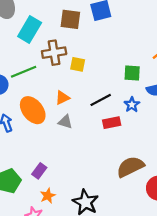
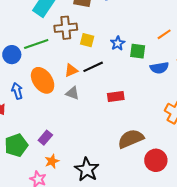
black line: (101, 100) -> (93, 67), moved
blue star: (132, 105) -> (118, 43), moved

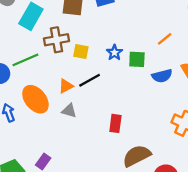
red rectangle: (116, 96) -> (115, 123), moved, turned -70

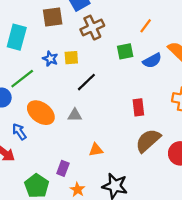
brown cross: (56, 40) -> (92, 28), moved
blue star: (114, 53) -> (50, 59), moved
orange triangle: (66, 86) -> (96, 150), moved, turned 32
red rectangle: (115, 123) -> (138, 107), moved

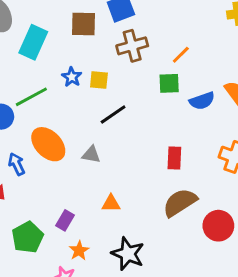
orange line: (146, 26) -> (181, 55), moved

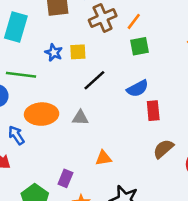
orange line: (181, 55) -> (134, 21), moved
green line: (31, 97) -> (21, 75), turned 44
blue semicircle: (202, 101) -> (138, 89), moved
orange ellipse: (48, 144) -> (42, 114), turned -40
brown semicircle: (180, 202) -> (163, 149), size x0.7

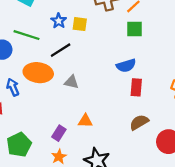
black line: (94, 80) -> (61, 50), moved
purple rectangle: (65, 178) -> (59, 133), moved

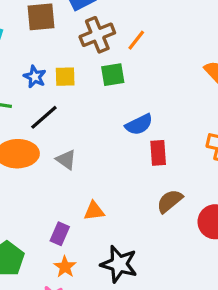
green square: (135, 29) -> (113, 75), moved
gray triangle: (71, 82) -> (66, 160), turned 32

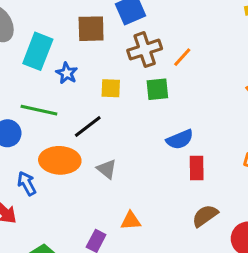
blue star: (35, 77) -> (67, 73), moved

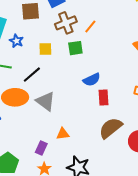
gray triangle: (107, 169) -> (46, 101), size x1.5
brown semicircle: (205, 216) -> (111, 128), size x1.4

